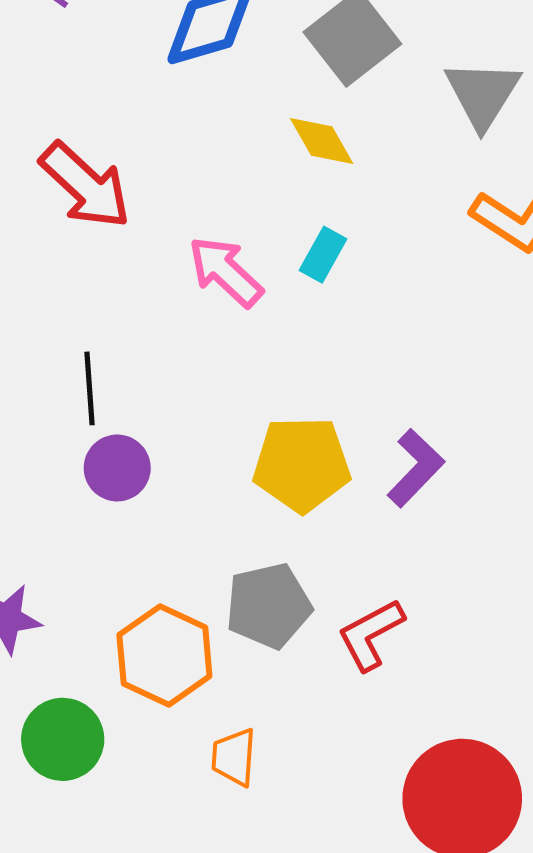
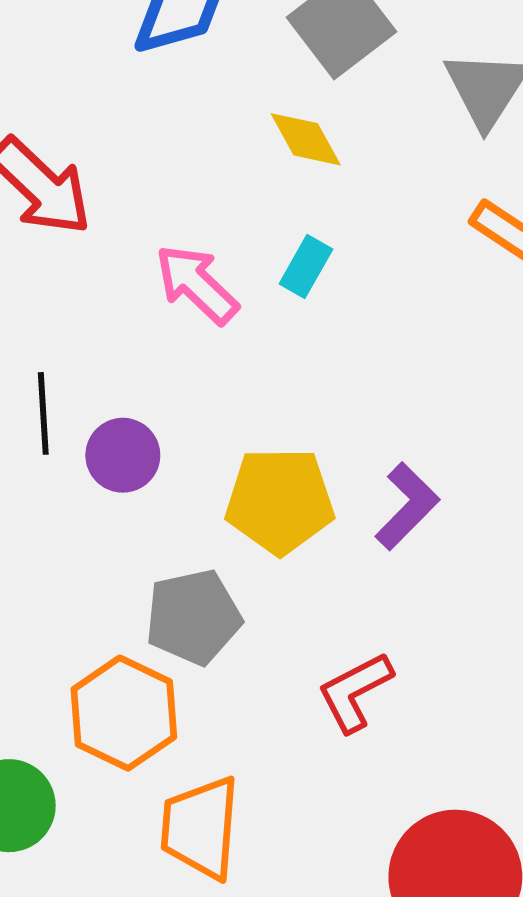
purple circle: (117, 468) -> (123, 455), moved
gray pentagon: (269, 606) -> (193, 617), moved
orange trapezoid: (234, 757) -> (200, 828), size x1.6

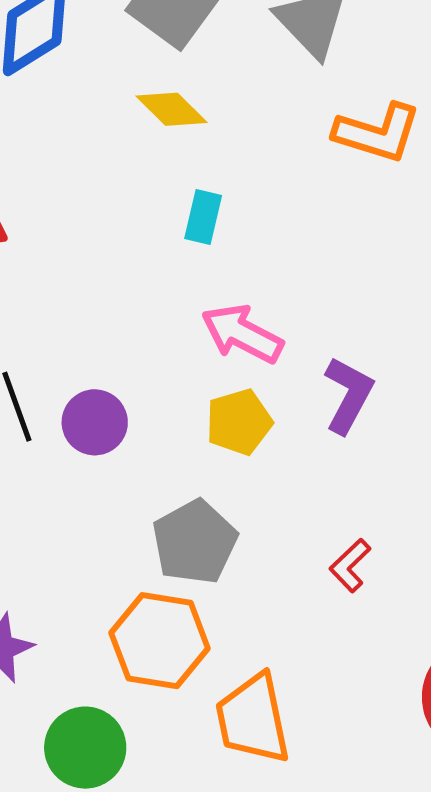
pink arrow: (197, 284) -> (242, 334), moved
yellow pentagon: (280, 501) -> (239, 422), size x0.7
red L-shape: (355, 692) -> (350, 565), size x0.7

